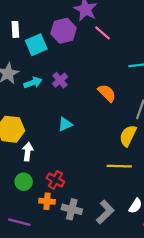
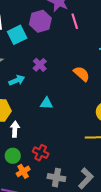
pink line: (103, 33) -> (75, 21), turned 35
cyan arrow: (33, 83) -> (17, 80), moved
cyan triangle: (65, 124) -> (46, 103), turned 32
orange cross: (47, 201) -> (23, 171), moved, turned -32

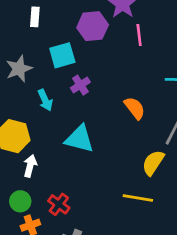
cyan square: (17, 35) -> (62, 55), moved
cyan arrow: (17, 80) -> (45, 100), turned 77
cyan triangle: (46, 103) -> (80, 139), size x1.6

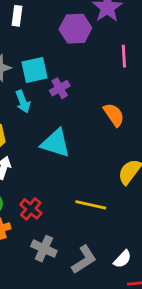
pink line: (139, 35) -> (124, 56), moved
cyan square: (62, 55) -> (34, 70), moved
yellow line: (138, 198) -> (91, 205), moved

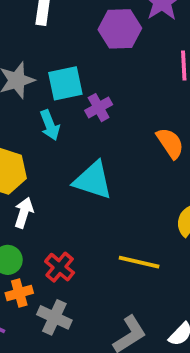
gray cross: (44, 249) -> (54, 317), moved

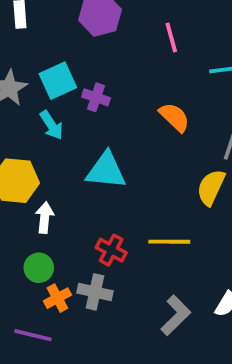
purple cross: (99, 108) -> (96, 97), turned -30
red cross: (60, 267) -> (111, 250), moved
gray cross: (54, 317) -> (95, 292), moved

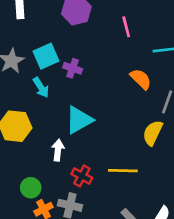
orange semicircle: (174, 117) -> (141, 79), moved
cyan triangle: (106, 171) -> (79, 120), turned -36
white arrow: (45, 218) -> (58, 150), moved

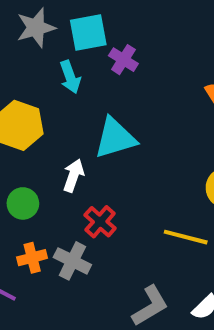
yellow line: (123, 171) -> (186, 237), moved
green circle: (31, 188) -> (23, 203), moved

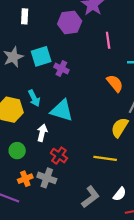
cyan arrow: (70, 77) -> (34, 98), moved
cyan triangle: (115, 138) -> (62, 110), turned 40

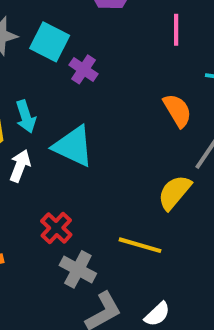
cyan square: (41, 56) -> (50, 42), turned 36
white arrow: (42, 133) -> (20, 166), moved
gray cross: (47, 178) -> (78, 269), moved

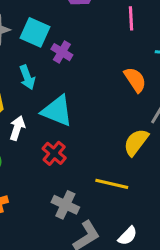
cyan arrow: (26, 117) -> (27, 77), moved
red cross: (56, 228) -> (54, 153), moved

